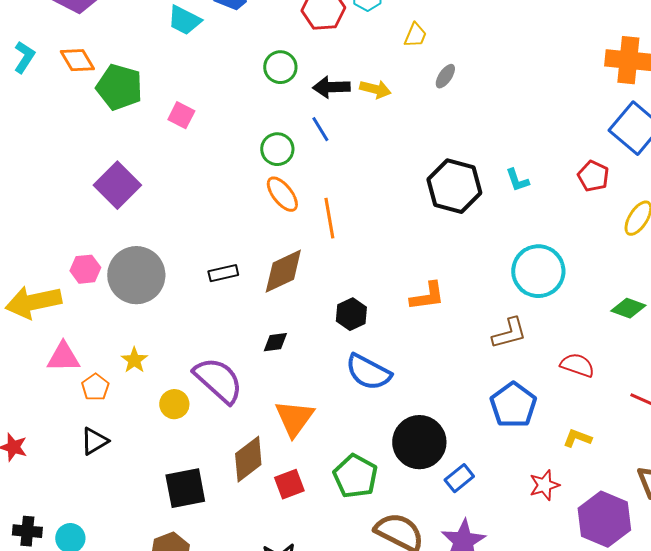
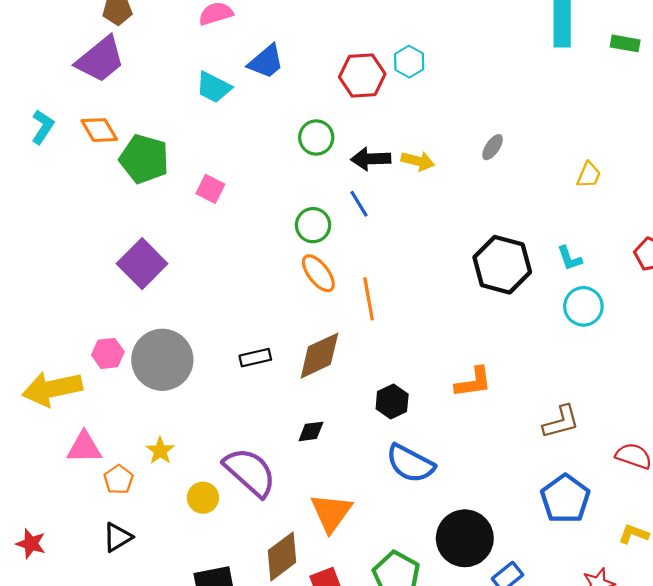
yellow trapezoid: (415, 35) -> (589, 175), moved
cyan circle: (538, 271) -> (583, 306), moved, size x0.7

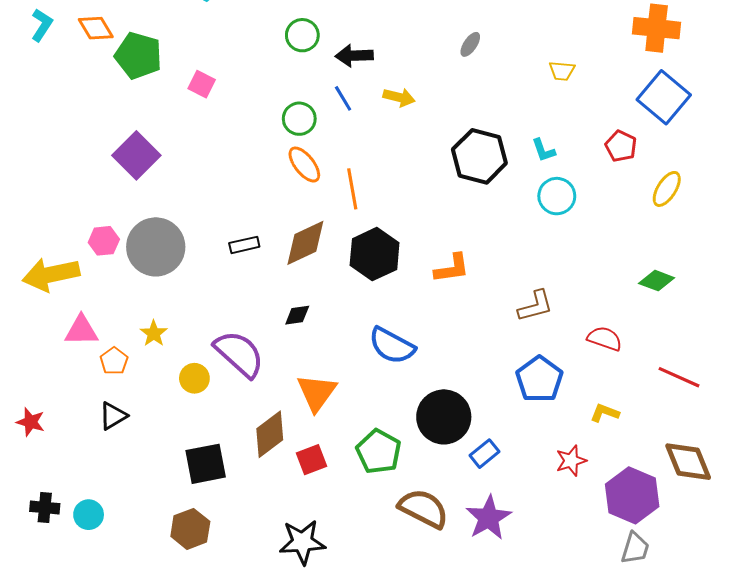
yellow arrow: (418, 161) -> (399, 97), moved
yellow trapezoid: (589, 175) -> (562, 71), turned 72
black hexagon: (392, 401) -> (375, 254), moved, size x1.6

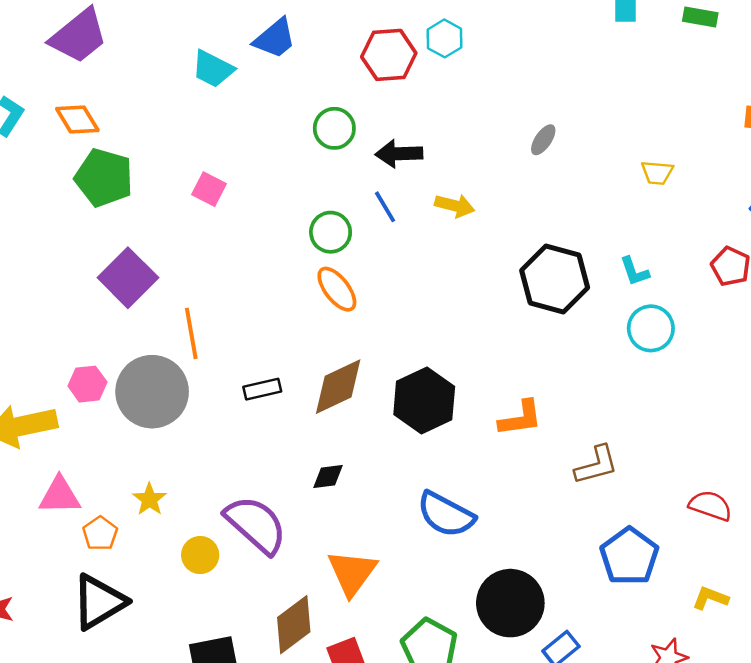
green pentagon: (138, 56) -> (104, 178), moved
orange line: (352, 189) -> (191, 333), moved
brown L-shape: (535, 306) -> (596, 465), moved
black triangle: (113, 416) -> (99, 602), size x1.6

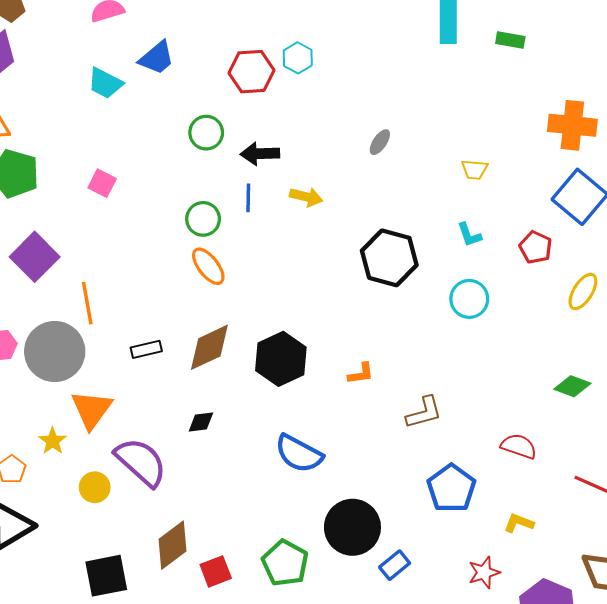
blue line: (385, 207) -> (248, 198), turned 32
cyan L-shape: (634, 271) -> (469, 235), moved
orange L-shape: (520, 418) -> (361, 374), size x0.7
orange triangle: (352, 573) -> (92, 409), moved

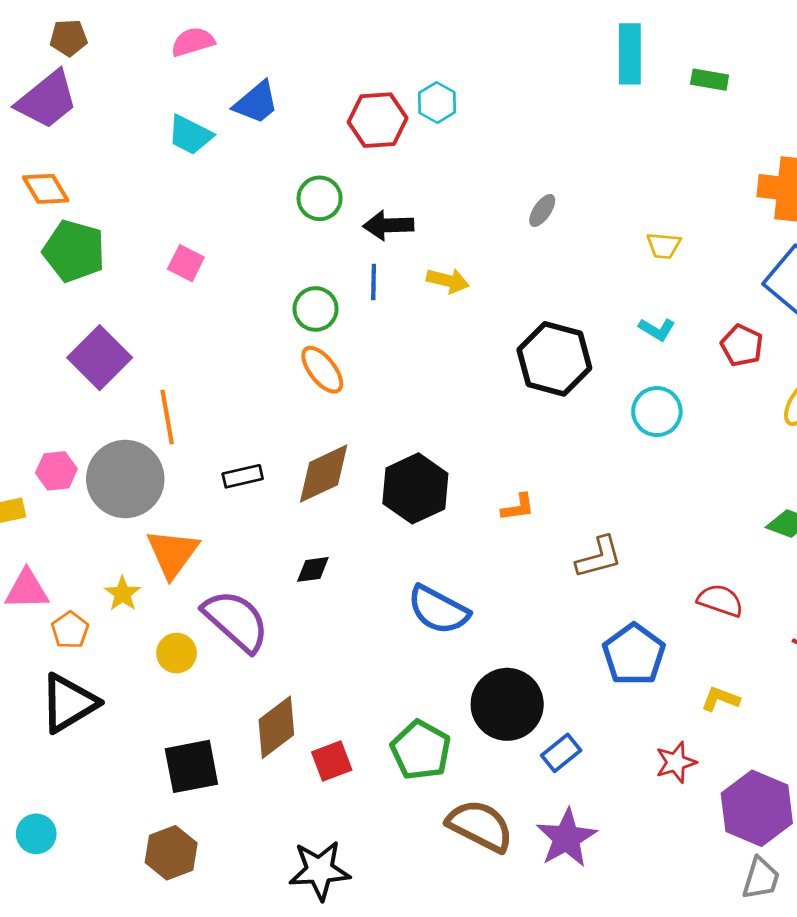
cyan L-shape: (469, 235) -> (657, 329), turned -40

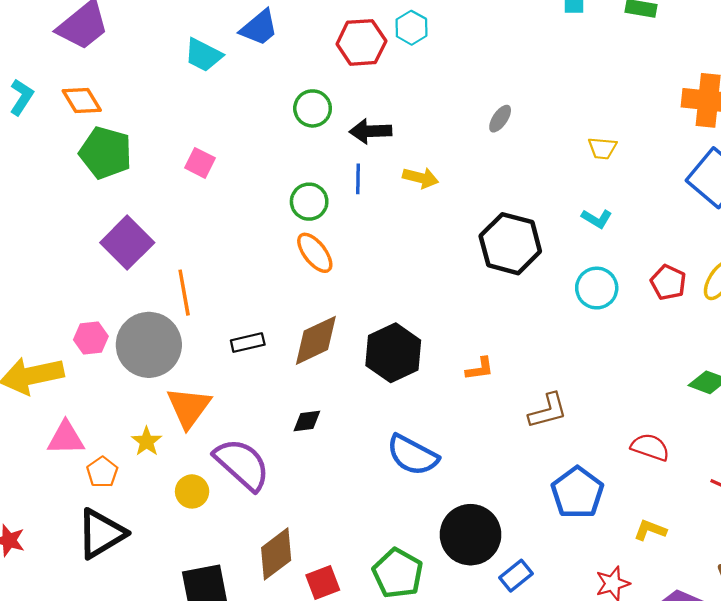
red pentagon: (742, 345) -> (668, 282), moved

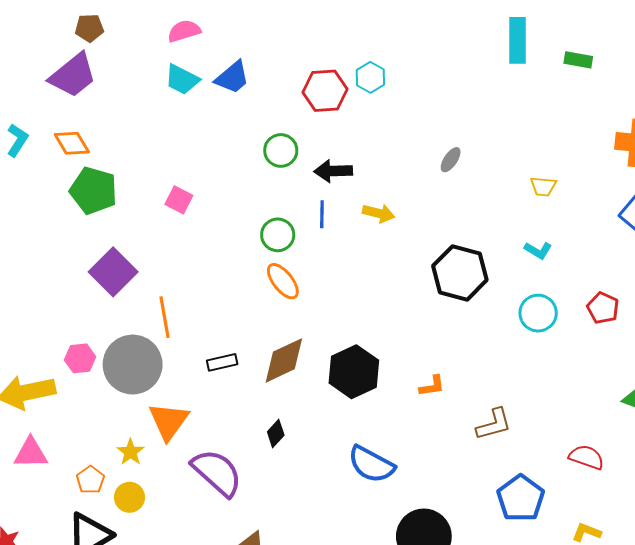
cyan trapezoid: (203, 55) -> (182, 79), moved
black diamond: (307, 421) -> (276, 433), turned -40
pink triangle: (66, 438) -> (31, 453), moved
yellow circle: (192, 491) -> (129, 497), moved

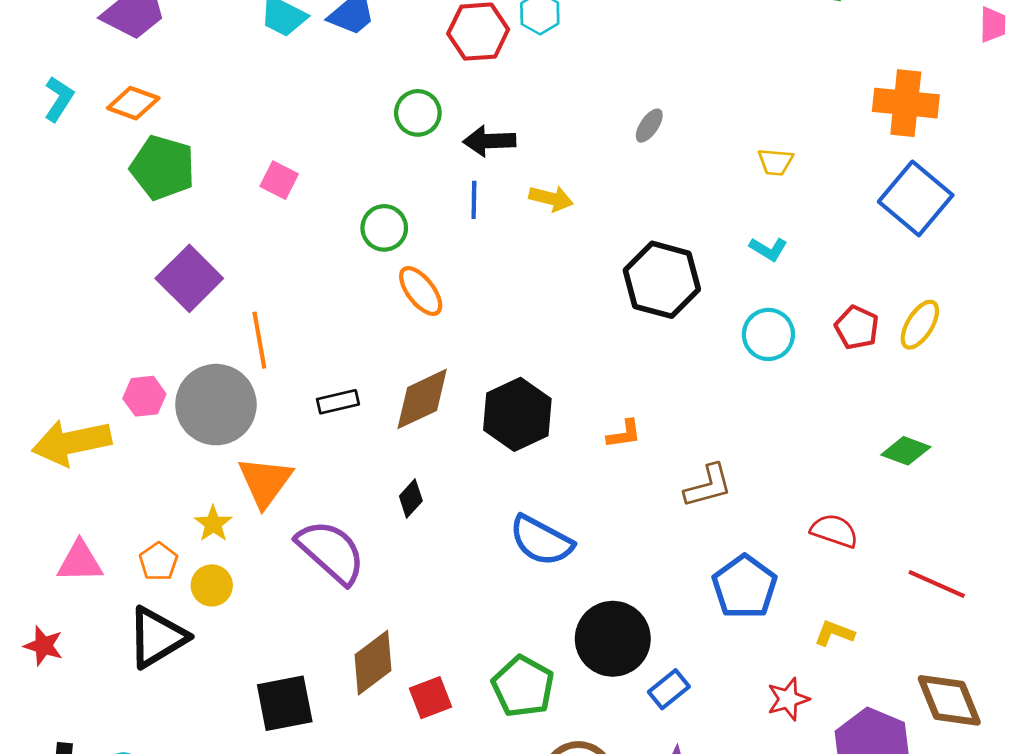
orange diamond: (72, 143) -> (133, 103), turned -39
green circle: (278, 235) -> (384, 228), moved
pink triangle: (31, 453) -> (80, 562), moved

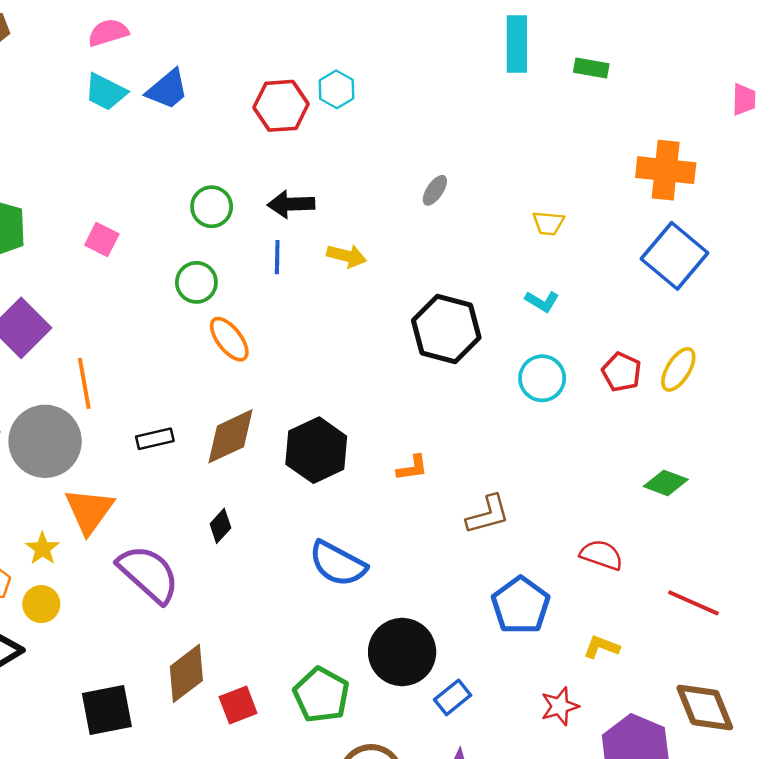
green circle: (418, 113) -> (212, 207), moved

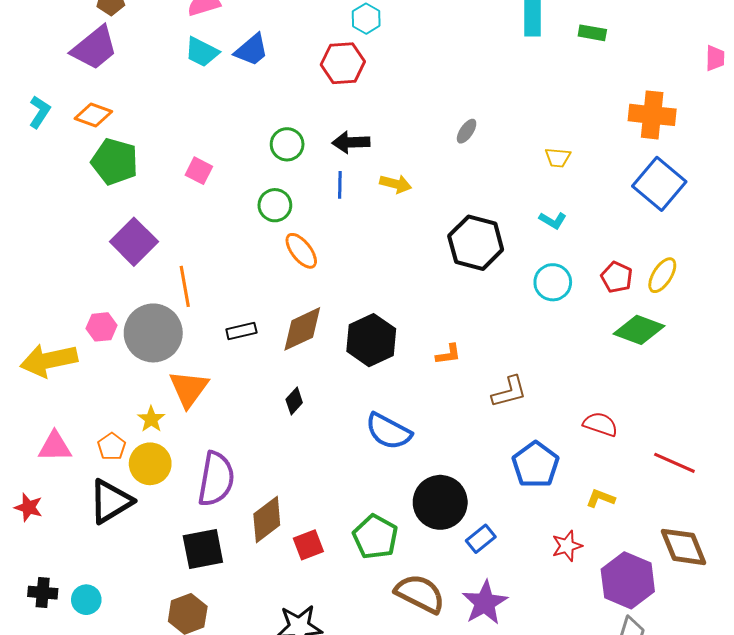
cyan hexagon: (336, 89) -> (366, 19), moved
green diamond: (666, 483) -> (639, 330), moved, size x1.4
purple semicircle: (149, 574) -> (216, 479), moved, turned 58
yellow circle: (41, 604) -> (150, 464), size x1.4

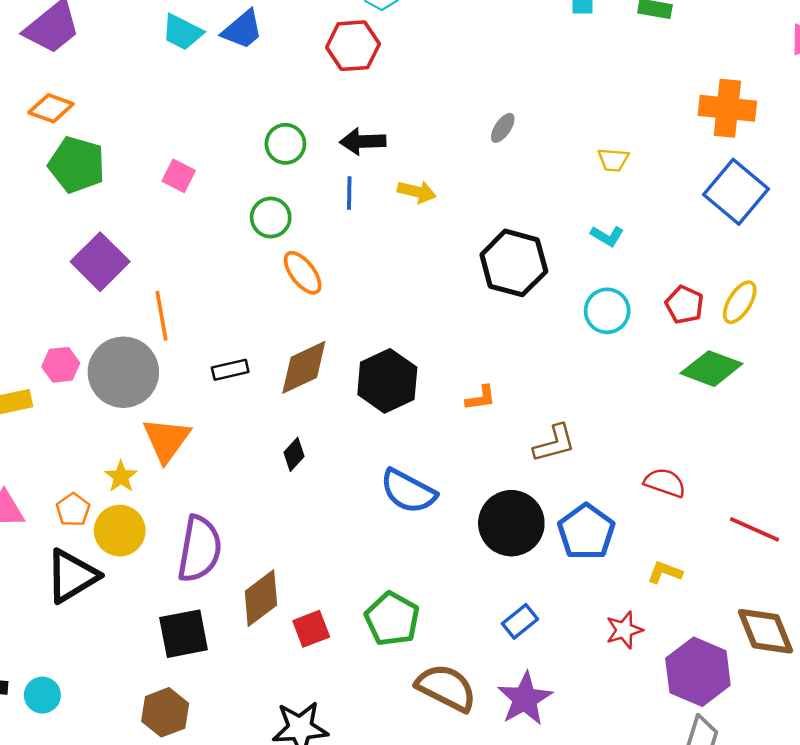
black circle: (440, 502) -> (511, 523), moved

